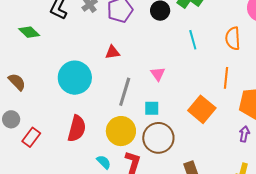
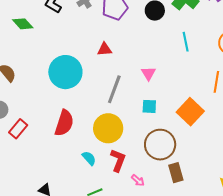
cyan square: (152, 108) -> (149, 106), moved
brown circle: (158, 138) -> (160, 145), moved

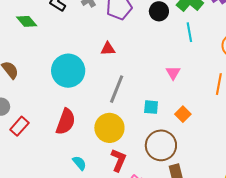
cyan line: (186, 42) -> (189, 32), moved
pink triangle: (148, 73) -> (173, 73), moved
orange square: (190, 112) -> (183, 114), moved, size x0.6
cyan semicircle: (89, 158) -> (79, 163), moved

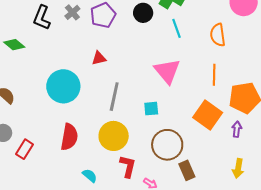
pink triangle: (173, 73) -> (167, 71), size x1.8
orange square: (183, 114) -> (208, 115), moved, size x1.8

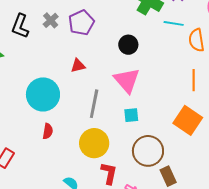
black circle: (143, 13) -> (128, 45), moved
cyan line: (177, 28) -> (174, 23), moved, turned -60
pink triangle: (167, 71) -> (127, 80), moved
red semicircle: (69, 137) -> (48, 131), moved, size x0.6

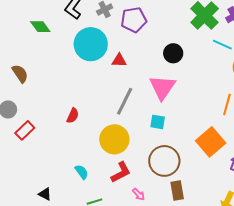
cyan circle: (43, 94) -> (91, 44), moved
red L-shape: (109, 173) -> (121, 172), turned 35

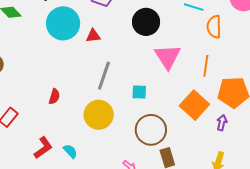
black circle: (173, 53) -> (146, 22), size x1.4
pink triangle: (162, 87) -> (168, 57), moved
red L-shape: (121, 172) -> (43, 148), moved

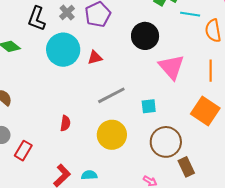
gray line: (104, 76) -> (111, 95), turned 52
cyan semicircle: (70, 151) -> (89, 175), turned -42

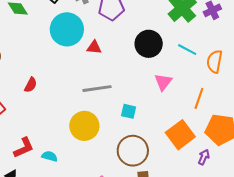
cyan line: (190, 14) -> (187, 50), moved
pink triangle: (171, 67) -> (163, 82), size x0.7
red semicircle: (65, 123) -> (31, 85), moved

